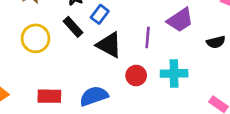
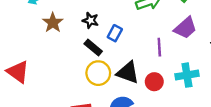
yellow circle: (36, 38) -> (98, 73), moved
black triangle: (109, 45) -> (128, 73), moved

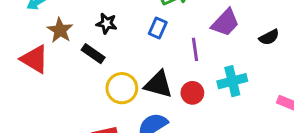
blue rectangle: (115, 33) -> (158, 28), moved
black rectangle: (93, 47) -> (93, 54), moved
red triangle: (18, 72) -> (34, 59), moved

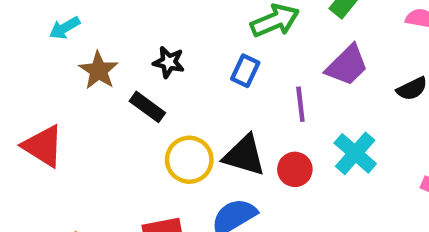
red triangle: (34, 59) -> (43, 146), moved
cyan cross: (232, 81) -> (355, 153), turned -36

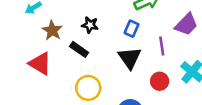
red triangle: (43, 146) -> (40, 64), moved
black triangle: (244, 155) -> (130, 58), moved, turned 40
yellow circle: (189, 160) -> (88, 88), moved

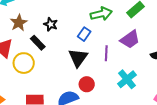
red circle: (160, 81) -> (87, 84), moved
yellow circle: (88, 88) -> (24, 63), moved

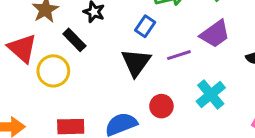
purple line: (106, 53) -> (179, 55), turned 70
red circle: (87, 84) -> (161, 106), moved

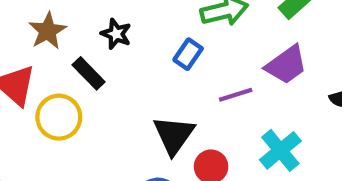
black triangle: (136, 62) -> (174, 135), moved

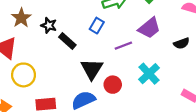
black star: (116, 34) -> (49, 25), moved
black rectangle: (89, 73) -> (67, 41), moved
yellow circle: (59, 117) -> (24, 75), moved

